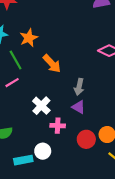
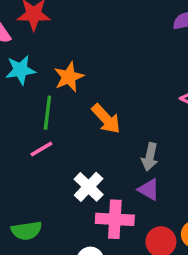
green line: (16, 60) -> (47, 113), turned 36
pink cross: (58, 126) -> (115, 219), size x1.5

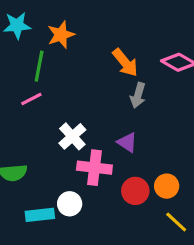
orange arrow: (106, 119) -> (125, 63), moved
gray arrow: (150, 157) -> (138, 95), moved

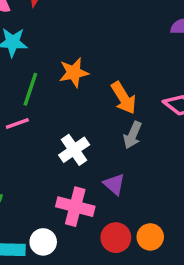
orange star: (61, 35) -> (74, 73), moved
white cross: (72, 136) -> (74, 150), moved

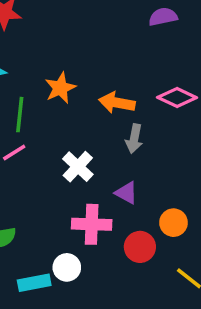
orange arrow: (124, 98) -> (117, 103), turned 144
orange circle: (150, 237) -> (173, 223), moved

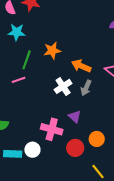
white cross: (78, 167) -> (63, 86), moved

